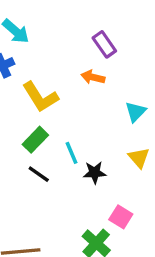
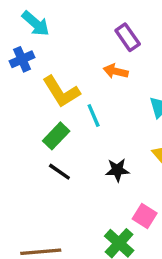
cyan line: (72, 153) -> (94, 116), moved

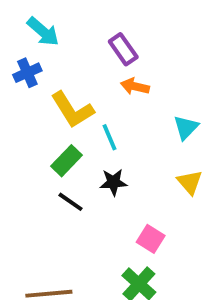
purple rectangle: (128, 37) -> (123, 49), moved
black star: (117, 170) -> (113, 182), moved
pink square: (145, 216) -> (151, 239), moved

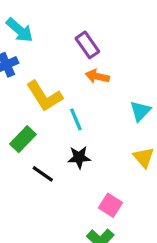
green rectangle: (67, 161) -> (23, 139), moved

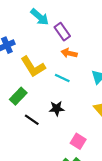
cyan arrow: (20, 30) -> (40, 17), moved
cyan line: (76, 119) -> (62, 78), moved, turned -42

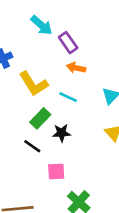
green rectangle: (18, 96) -> (40, 118), moved
pink square: (78, 141) -> (56, 171), moved, turned -35

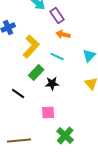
yellow L-shape: (34, 84) -> (31, 47), turned -105
black line: (32, 146) -> (18, 94), moved

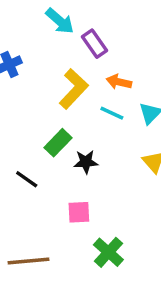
orange arrow: (63, 35) -> (119, 82), moved
yellow L-shape: (31, 47) -> (74, 89), moved
cyan line: (57, 57) -> (112, 113), moved

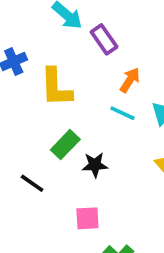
orange arrow: (119, 82) -> (130, 80), turned 110
yellow L-shape: (74, 89) -> (56, 87), moved, turned 135

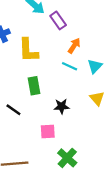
green rectangle: (65, 145) -> (34, 86), turned -54
black star: (95, 165) -> (62, 106), moved

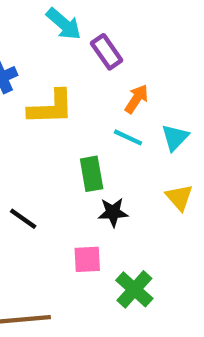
yellow L-shape: (28, 50) -> (51, 107), turned -90
green rectangle: (34, 86) -> (92, 174), moved
green cross: (67, 158) -> (134, 289), moved

